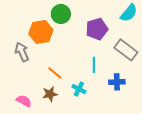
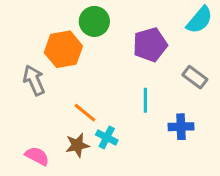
gray rectangle: (126, 50) -> (195, 77), size x0.7
cyan cross: (79, 89) -> (107, 137), moved

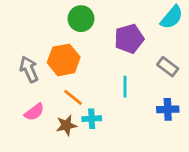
orange hexagon: (63, 49) -> (64, 60), moved
blue cross: (181, 127) -> (168, 109), moved
cyan cross: (107, 137) -> (92, 119), turned -30
pink semicircle: (37, 156) -> (34, 112), moved, turned 115

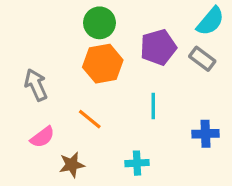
orange hexagon: (64, 60) -> (103, 64), moved
gray rectangle: (168, 67) -> (202, 59), moved
cyan cross: (92, 119) -> (137, 163), moved
brown star: (66, 125) -> (72, 165), moved

